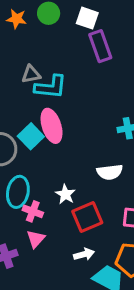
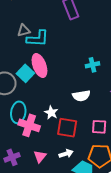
pink cross: (33, 211) -> (29, 125), size x1.5
red square: (87, 217) -> (67, 128), turned 35
pink triangle: (36, 239) -> (40, 157), moved

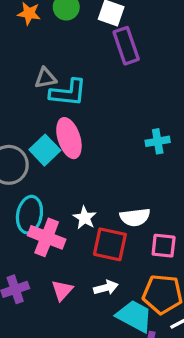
white semicircle: (81, 96) -> (135, 217), moved

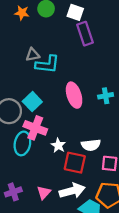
pink ellipse: (69, 138) -> (74, 95), moved
pink cross: (47, 237) -> (35, 128), moved
white arrow: (106, 288) -> (72, 191), size x1.6

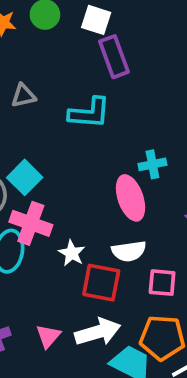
cyan L-shape: (47, 64) -> (89, 113), moved
pink ellipse: (74, 95) -> (131, 198), moved

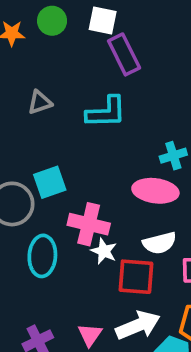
cyan square: (25, 177) -> (50, 182), turned 32
pink ellipse: (131, 198) -> (155, 191), turned -57
pink cross: (31, 223) -> (89, 224), moved

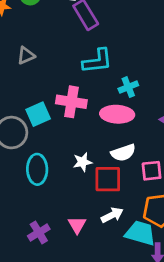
cyan L-shape: (106, 112) -> (97, 61), moved
pink cross: (89, 224) -> (71, 102), moved
white star: (104, 251) -> (82, 162), turned -30
white arrow: (138, 325) -> (112, 215), size x0.7

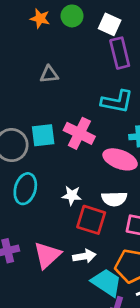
pink triangle: (77, 225) -> (47, 255), size x1.5

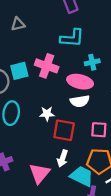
white semicircle: (114, 199) -> (80, 101), moved
pink triangle: (47, 255) -> (40, 173), moved
white arrow: (84, 256) -> (63, 158), turned 126

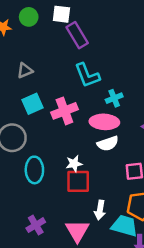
cyan L-shape: (72, 38) -> (87, 75), turned 75
pink cross: (47, 66) -> (64, 111), turned -30
cyan square: (19, 71) -> (33, 104), moved
red square: (64, 130) -> (78, 181), moved

